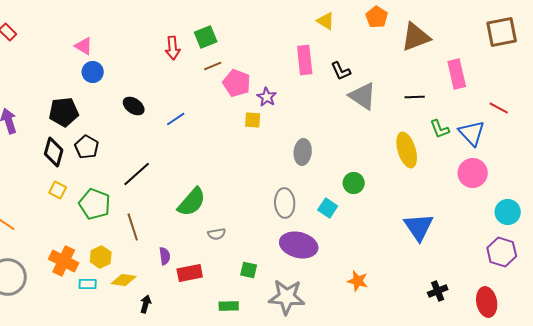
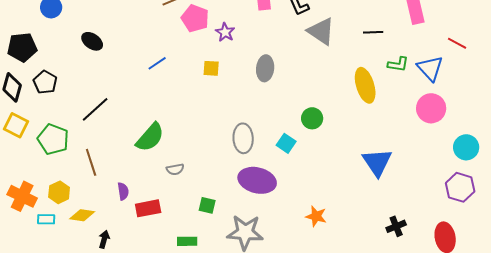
blue line: (176, 119) -> (157, 63), moved
yellow square: (253, 120) -> (211, 68), moved
green L-shape: (440, 129) -> (398, 64), turned -60
gray ellipse: (303, 152) -> (265, 68), moved
yellow square: (58, 190) -> (16, 125), size x1.4

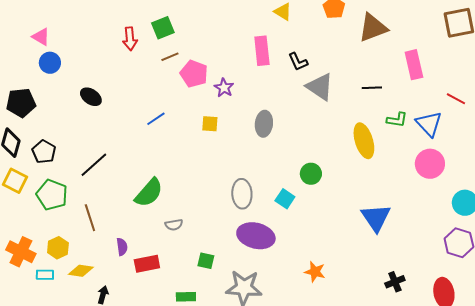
black pentagon: (45, 82) -> (44, 152), moved

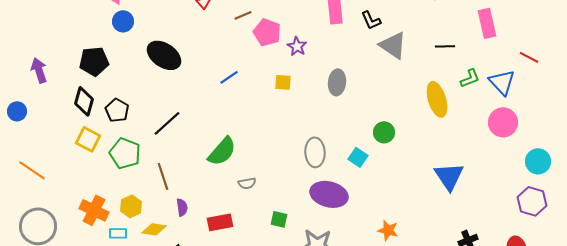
black ellipse: (91, 97) -> (164, 55), size x1.6
green L-shape: (397, 120) -> (470, 78), turned -30
purple semicircle: (122, 247) -> (182, 207), moved

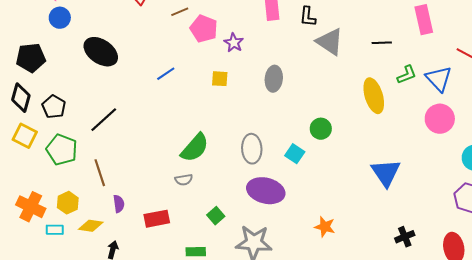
black L-shape: (371, 20) -> (308, 17), turned 30
green semicircle: (222, 151) -> (195, 148), moved
green square: (279, 219) -> (216, 216), turned 36

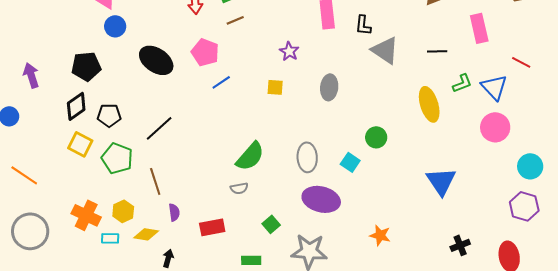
pink pentagon: (204, 29) -> (205, 52), moved
black diamond: (21, 98) -> (76, 106), turned 40
black pentagon: (54, 107) -> (109, 115), turned -30

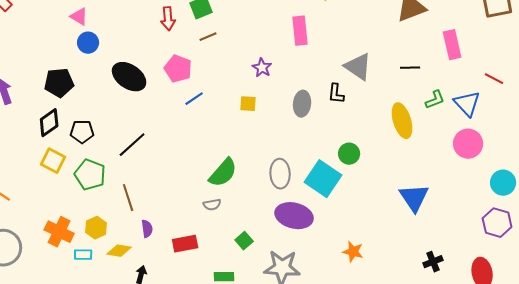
black L-shape: (363, 25) -> (336, 94), moved
cyan square: (350, 162) -> (323, 179), size x1.8

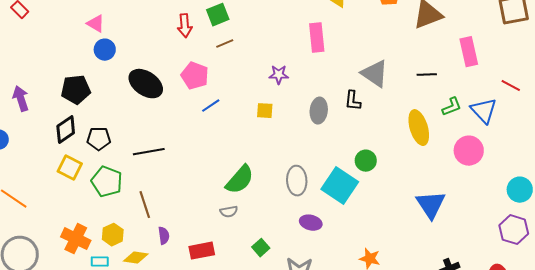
purple star: (262, 68) -> (279, 75), turned -30
pink circle: (468, 144) -> (469, 151), moved
black line: (132, 145) -> (149, 152), turned 32
purple ellipse: (294, 216) -> (311, 223), size x0.6

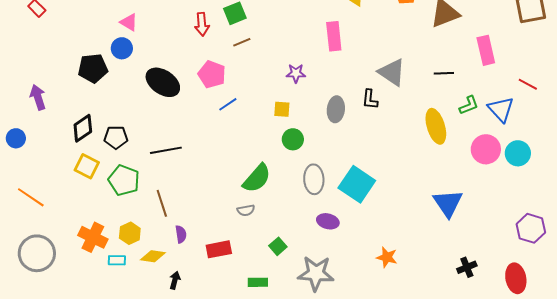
pink triangle: (96, 24) -> (129, 22), moved
black pentagon: (76, 90) -> (93, 68), moved
green circle: (366, 161) -> (293, 139), moved
cyan circle: (520, 190) -> (518, 153), moved

